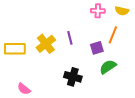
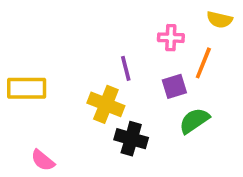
pink cross: (98, 11) -> (171, 38), moved
yellow cross: (46, 44) -> (106, 104), moved, turned -30

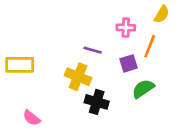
yellow semicircle: (220, 20) -> (162, 14), turned -72
purple line: (126, 68) -> (93, 50), turned -60

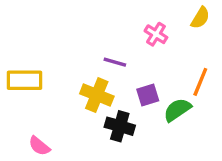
pink cross: (126, 28) -> (156, 34), turned 30
orange line: (150, 46) -> (200, 82), moved
purple square: (128, 63) -> (148, 95), moved

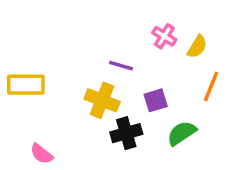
yellow semicircle: (200, 18) -> (197, 47), moved
green semicircle: (177, 110) -> (182, 133), moved
black cross: (120, 126) -> (126, 133), turned -32

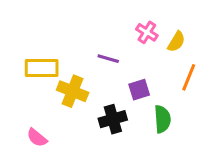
yellow rectangle: (26, 85) -> (42, 68), moved
yellow cross: (102, 100) -> (73, 91), moved
green semicircle: (182, 133) -> (162, 119), turned 120

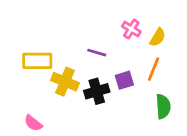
orange line: (189, 77) -> (153, 69), moved
black cross: (113, 119) -> (97, 91), moved
green semicircle: (162, 119) -> (163, 106), moved

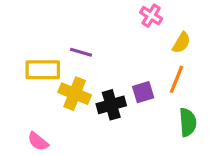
pink cross: (131, 29) -> (151, 16), moved
purple line: (97, 53) -> (81, 52), moved

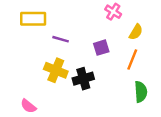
yellow rectangle: (43, 70) -> (33, 19), moved
purple square: (143, 92) -> (101, 48), moved

